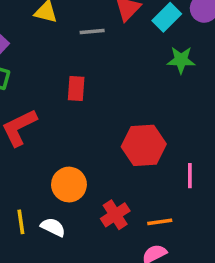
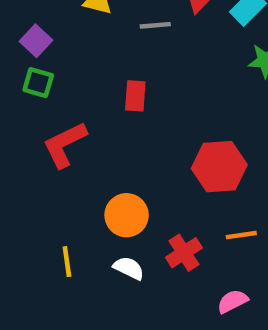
orange line: (160, 222) -> (241, 235), moved
white semicircle: (53, 227) -> (129, 268), moved

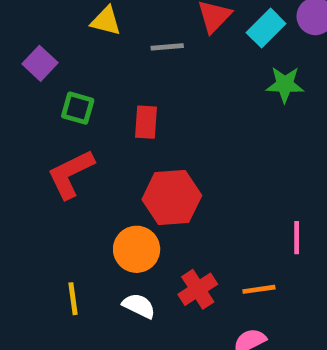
green square: (38, 83) -> (78, 108), moved
red hexagon: (219, 167) -> (172, 198), moved
orange line: (241, 235) -> (259, 289), moved

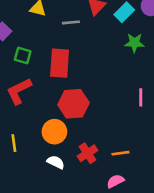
red rectangle: (146, 122) -> (60, 63), size x1.6
pink line: (297, 238) -> (141, 97), moved
yellow line: (73, 299) -> (14, 143), moved

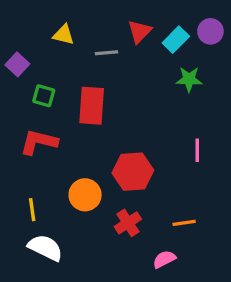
red L-shape: (19, 91) -> (39, 142), turned 40
red hexagon: (73, 104) -> (133, 172), moved
orange line: (120, 153) -> (184, 223), moved
white semicircle: (56, 162) -> (45, 248), moved, size x1.5

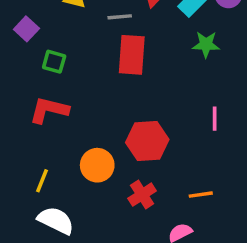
red rectangle: (92, 106) -> (132, 55), moved
yellow line: (32, 210) -> (42, 181), turned 30

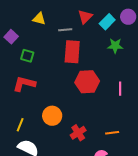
red hexagon: (147, 141) -> (87, 82), moved

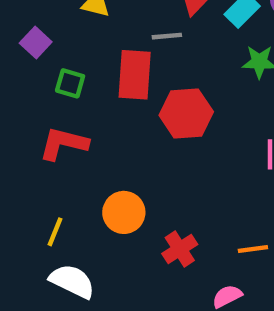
gray line: (65, 30) -> (167, 36), moved
red rectangle: (72, 52) -> (135, 75), moved
red hexagon: (87, 82) -> (186, 113), moved

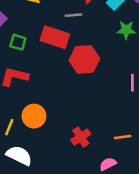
red rectangle: (135, 75) -> (55, 37), turned -76
orange circle: (124, 212) -> (34, 116), moved

